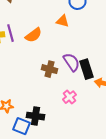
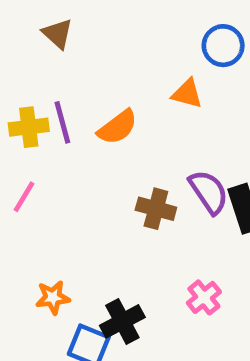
pink cross: (70, 97) -> (204, 297), moved
black cross: (36, 116) -> (122, 321), turned -36

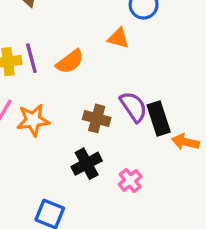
orange star: (53, 297) -> (33, 120), moved, size x1.4
black cross: (122, 321) -> (87, 164), moved

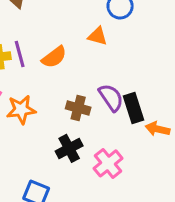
pink cross: (130, 180) -> (108, 163), size x1.4

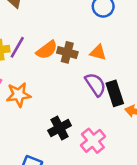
orange triangle: (98, 36) -> (98, 52), moved
purple line: (20, 54) -> (17, 47), turned 45
brown cross: (78, 108) -> (67, 52), moved

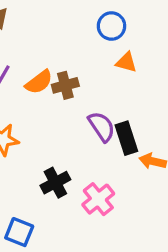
brown cross: (67, 52) -> (65, 85), turned -30
orange triangle: (98, 52) -> (126, 62), moved

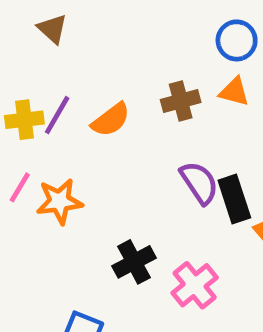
blue circle: (111, 26) -> (237, 40), moved
brown cross: (65, 85) -> (181, 101), moved

